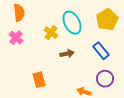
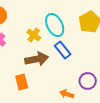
blue rectangle: (101, 51) -> (63, 50), moved
brown arrow: (67, 54) -> (37, 59), moved, size x1.6

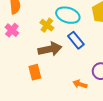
cyan ellipse: (55, 25) -> (68, 15), turned -45

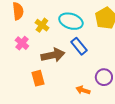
yellow cross: (47, 25) -> (42, 25), moved
pink cross: (12, 30) -> (22, 43), moved

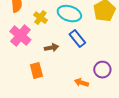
pink cross: (22, 43) -> (20, 36), size x1.5
brown arrow: (53, 55) -> (51, 48), size x0.6

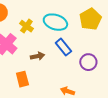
purple circle: (102, 70) -> (88, 62), moved

